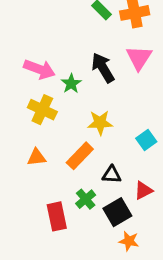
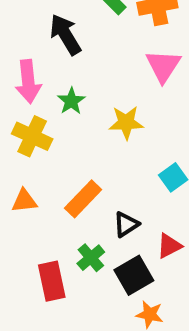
black arrow: (103, 68) -> (65, 34), moved
pink arrow: (39, 69) -> (28, 81), turned 64
yellow star: (100, 123) -> (126, 123), moved
black triangle: (112, 175) -> (126, 224), turned -36

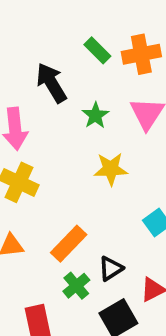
green star: (71, 101) -> (95, 115), moved
green cross: (91, 258) -> (76, 286), moved

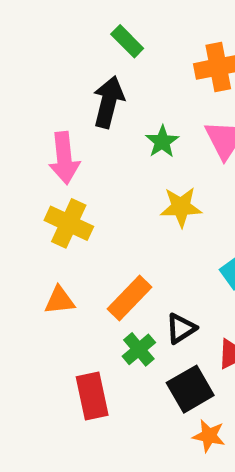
green rectangle: (97, 50) -> (127, 41), moved
black arrow: (51, 83) -> (108, 102), turned 45

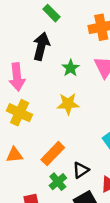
yellow star: (181, 207) -> (68, 104), moved

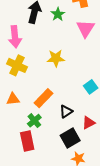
green star: (71, 68) -> (58, 14), moved
green cross: (58, 182) -> (34, 121), moved

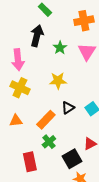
green star: (58, 14) -> (60, 48), moved
black triangle: (66, 111) -> (68, 108), moved
green cross: (34, 121) -> (49, 142), moved

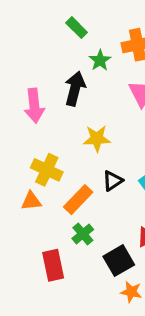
black arrow: (37, 36) -> (75, 89), moved
green star: (60, 48) -> (100, 60), moved
yellow cross: (20, 88) -> (47, 170), moved

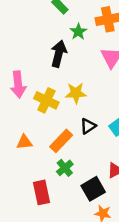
pink arrow: (34, 106) -> (18, 84), moved
yellow cross: (47, 170) -> (46, 100), moved

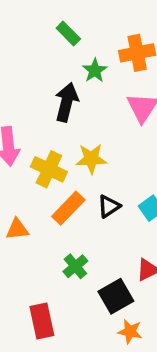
orange rectangle: (61, 141) -> (68, 208), moved
red rectangle: (41, 192) -> (42, 321), moved

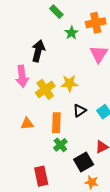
black arrow: (67, 102) -> (38, 51), moved
yellow cross: (49, 169) -> (45, 89), turned 30
orange rectangle: (68, 208) -> (56, 123), moved, turned -42

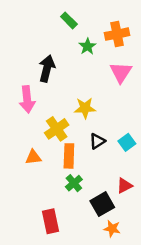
yellow cross: (45, 89) -> (57, 129), moved

